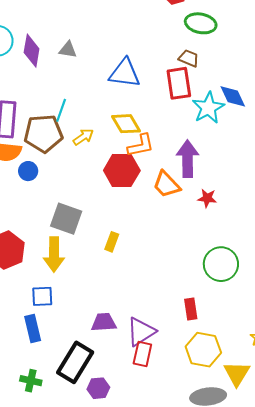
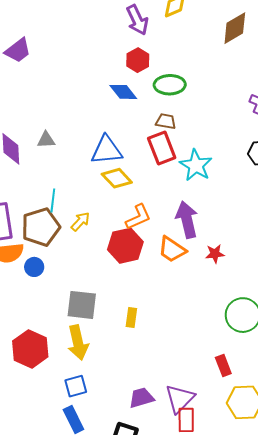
blue diamond: (233, 96) -> (123, 92), moved
yellow diamond: (126, 124) -> (117, 178), moved

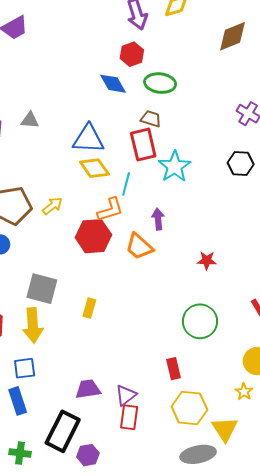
cyan line: (53, 200) -> (126, 184), moved
purple arrow: (187, 220) -> (158, 219), size x0.6
red star: (215, 254) -> (207, 261), moved
purple triangle: (180, 399) -> (126, 395), size x0.7

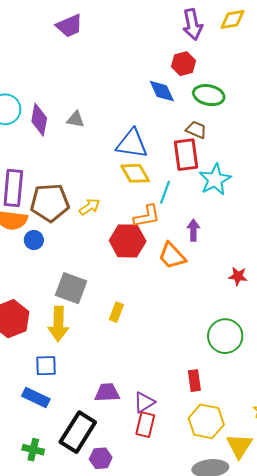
blue rectangle: (18, 401) -> (36, 398), turned -52

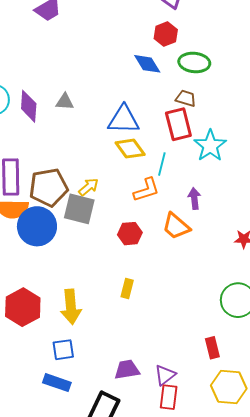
blue circle: (34, 240) -> (37, 226), size x2.0
red hexagon: (128, 241) -> (130, 234), moved, size x0.7
gray square: (71, 288) -> (79, 209), moved

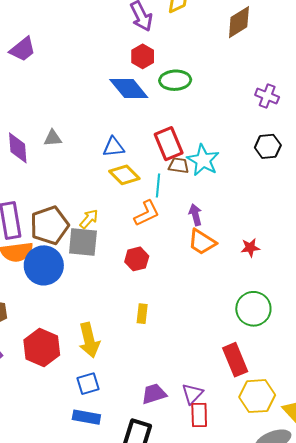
blue diamond: (147, 64) -> (129, 88), size x1.4
brown trapezoid: (186, 98) -> (179, 165), moved
blue triangle: (123, 120) -> (114, 147), size x0.7
orange trapezoid: (176, 226) -> (202, 242), moved
red rectangle: (212, 348) -> (235, 360), size x1.5

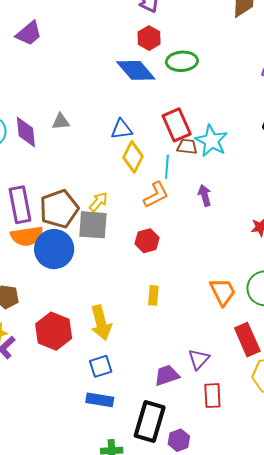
yellow diamond: (124, 175) -> (133, 157), turned 72
orange trapezoid: (202, 242) -> (223, 292), moved, turned -148
purple triangle: (192, 394) -> (199, 359), moved

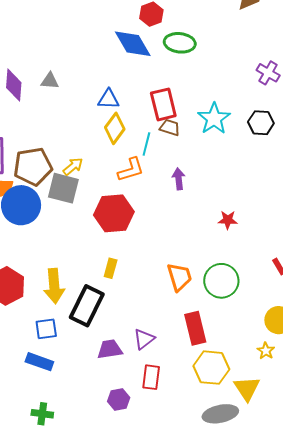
cyan star: (211, 141) -> (214, 119), moved
red hexagon: (147, 241) -> (114, 213), size x1.6
black rectangle: (150, 421) -> (87, 306), moved
purple hexagon: (179, 440) -> (119, 399), moved

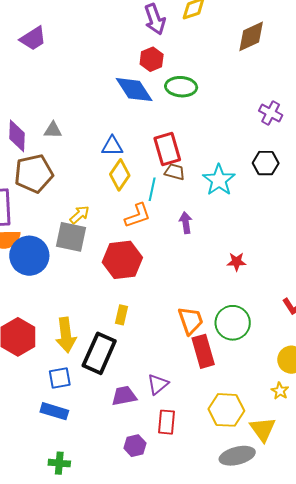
cyan star: (214, 119) -> (219, 180), moved
brown pentagon: (33, 166) -> (34, 174), moved
red rectangle: (195, 328) -> (203, 351), moved

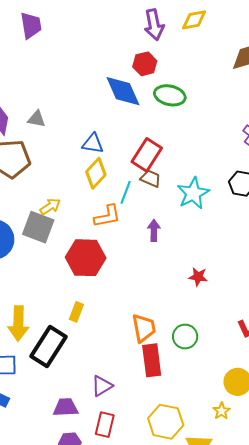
purple trapezoid: (33, 39) -> (31, 25), turned -76
red rectangle: (167, 149) -> (147, 155), turned 40
green circle: (233, 323) -> (185, 337), size x0.7
purple trapezoid: (124, 396) -> (66, 407), moved

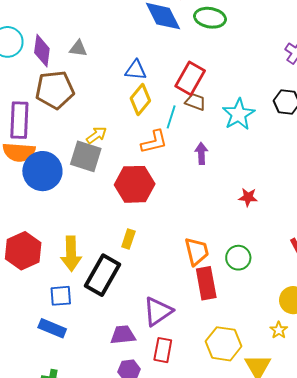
purple triangle: (102, 386) -> (158, 312), size x1.4

